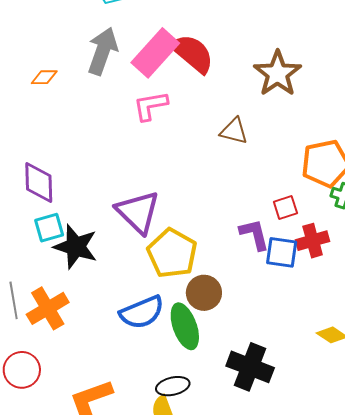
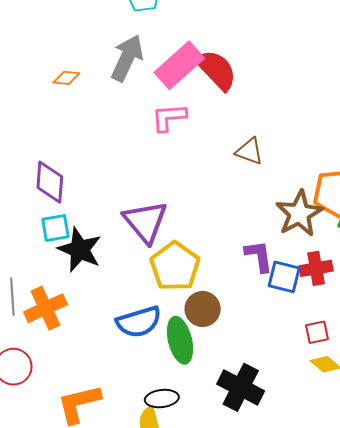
brown star: (278, 74) -> (299, 214), moved
red square: (285, 208) -> (317, 332), moved

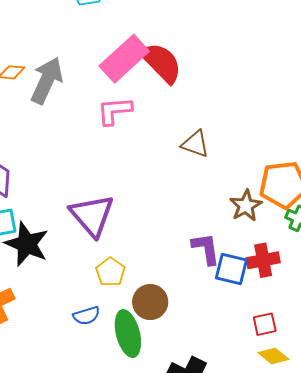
gray arrow: (127, 58) -> (47, 80), moved
brown star: (299, 214) -> (246, 206), size x0.7
yellow pentagon: (175, 266) -> (110, 272), moved, size x0.6
blue semicircle: (139, 322) -> (86, 316), size x0.6

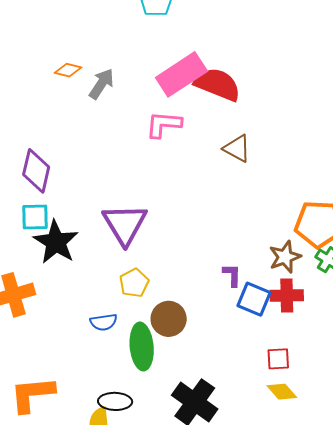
red semicircle: (161, 63) -> (217, 84), turned -33
gray arrow: (47, 80) -> (101, 84), size x0.7
brown triangle: (195, 144) -> (237, 148), moved
brown star: (246, 206) -> (285, 257), moved
purple L-shape: (206, 249) -> (232, 275), size x0.7

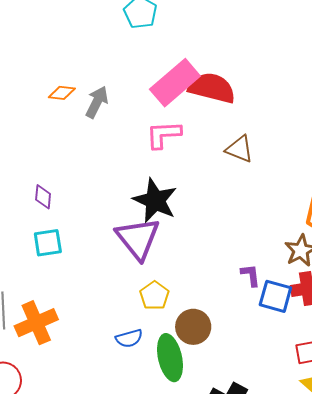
purple diamond: (36, 171) -> (43, 197), size x0.6
black star: (56, 242) -> (155, 201), moved

